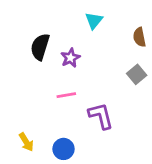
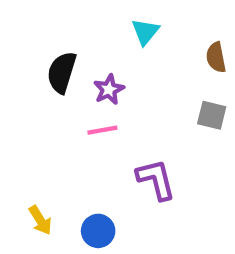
gray square: (137, 74) -> (212, 115), turned -36
pink line: (66, 95) -> (102, 130), moved

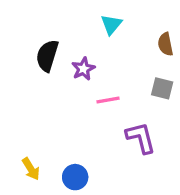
pink line: (102, 130) -> (108, 100), moved
purple L-shape: (156, 179) -> (141, 138), moved

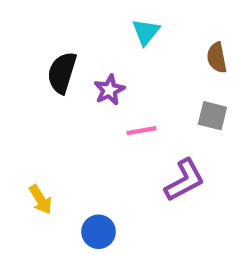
purple L-shape: (141, 138) -> (185, 180), turned 76
yellow arrow: (31, 169) -> (41, 200), moved

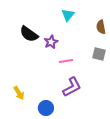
black semicircle: (62, 73) -> (29, 34), turned -72
purple L-shape: (185, 180) -> (72, 87), moved

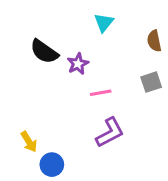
gray square: (99, 54) -> (151, 82), turned -32
blue circle: (46, 108) -> (52, 165), moved

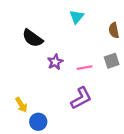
purple star: (78, 64) -> (55, 62), moved
pink line: (101, 93) -> (85, 68), moved

